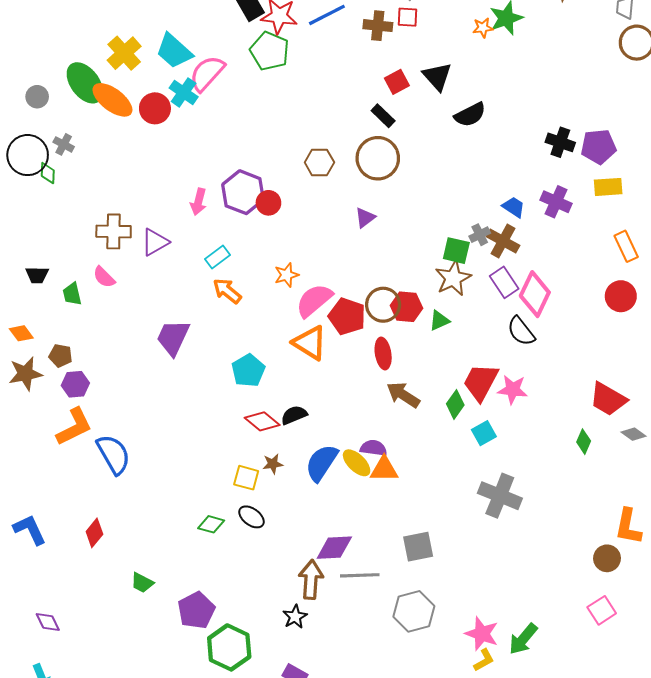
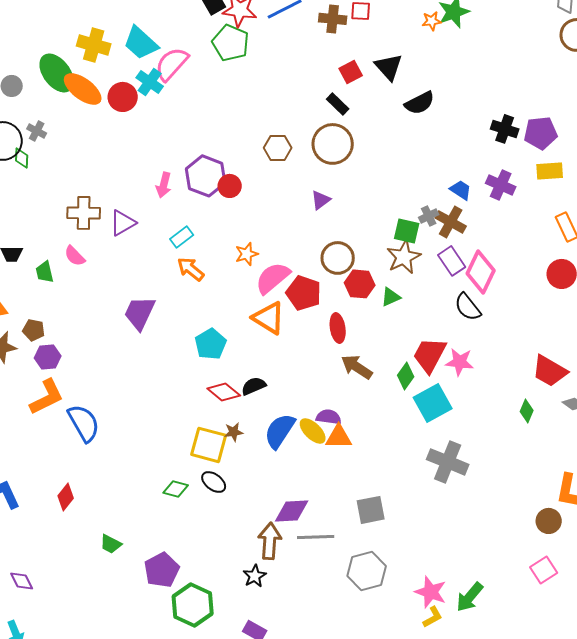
yellow cross: (124, 53) -> (94, 45), turned -32
brown circle: (383, 305) -> (338, 258), moved
cyan square: (484, 433) -> (433, 403), size x1.6
yellow square: (246, 478) -> (209, 445), size x1.5

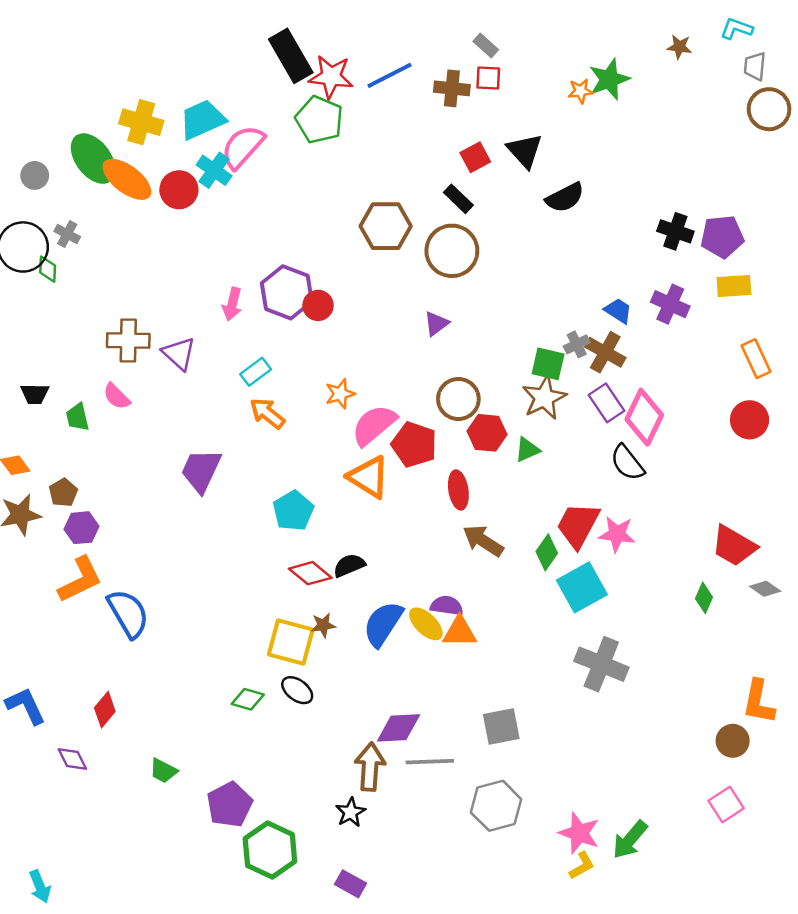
cyan trapezoid: (141, 43) -> (202, 120), turned 114
brown hexagon: (278, 148) -> (386, 226), moved, size x1.4
purple triangle: (123, 223) -> (179, 354), turned -48
brown pentagon: (34, 330) -> (63, 493), turned 30
purple diamond: (22, 581) -> (72, 759), moved

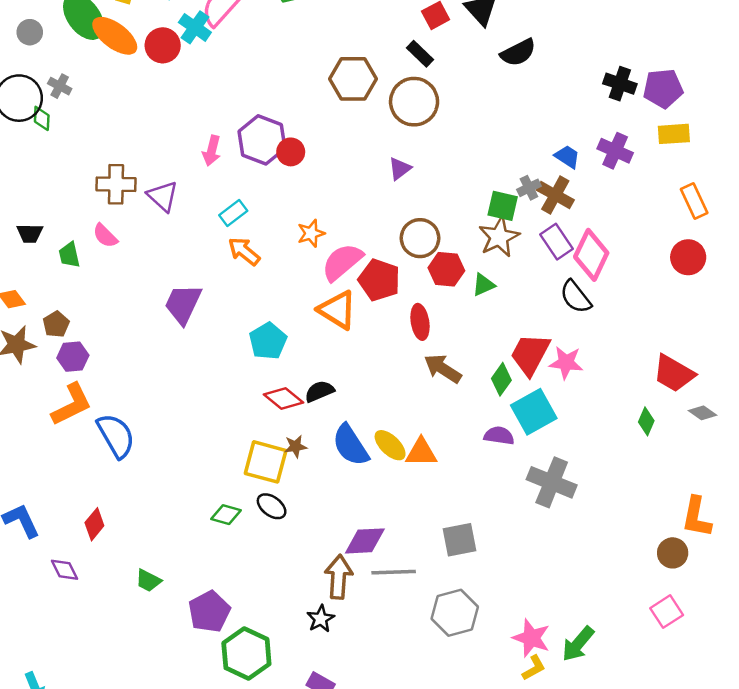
purple semicircle: (447, 606) -> (499, 436), moved
blue semicircle: (383, 624) -> (351, 445), turned -66

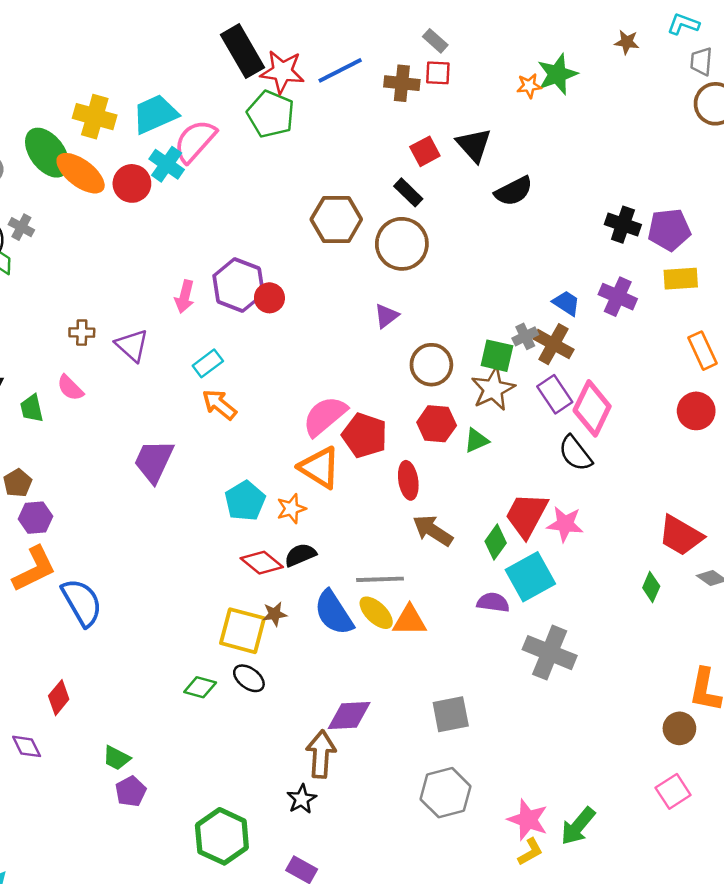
brown cross: (116, 184) -> (82, 333), size x0.6
orange star: (311, 233) -> (291, 509), moved
brown circle: (420, 238) -> (431, 365), moved
gray line: (394, 572) -> (380, 579), moved
purple pentagon: (209, 612) -> (131, 791), moved, size x0.7

